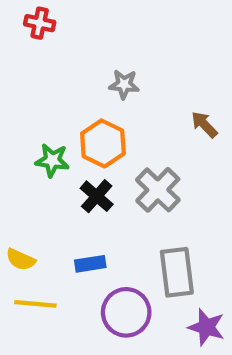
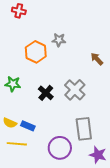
orange hexagon: (103, 143) -> (36, 52), moved
green star: (52, 160) -> (13, 84), moved
blue rectangle: (90, 264) -> (28, 126), moved, turned 32

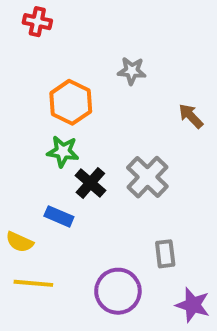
gray star: (59, 40) -> (132, 71), moved
green star: (13, 84) -> (63, 151), moved
blue rectangle: (28, 126) -> (59, 216), moved
gray rectangle: (84, 129) -> (165, 254), size x0.6

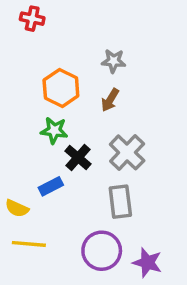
brown arrow: (191, 116) -> (110, 100), moved, turned -105
blue rectangle: (59, 216) -> (51, 186), turned -50
gray rectangle: (165, 254) -> (120, 202), moved, size x1.4
purple star: (193, 305) -> (147, 263), moved

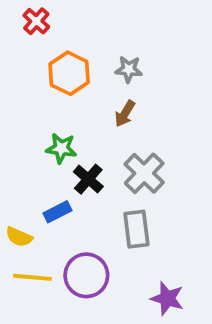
red cross: (32, 19) -> (36, 21), turned 30
orange hexagon: (61, 88) -> (69, 73), moved
purple circle: (102, 251) -> (86, 275), moved

